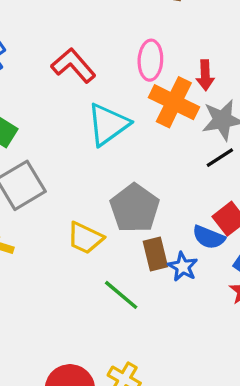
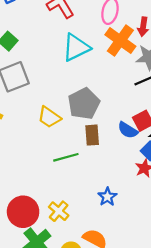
blue star: (183, 267) -> (107, 197), moved
green line: (121, 295) -> (66, 157), turned -65

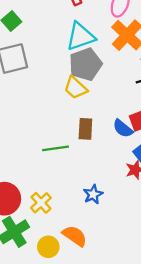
gray pentagon: (84, 104) -> (86, 64), moved
yellow trapezoid: (49, 117) -> (75, 88), moved

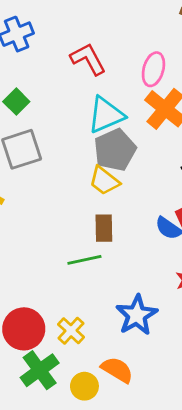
brown rectangle: (85, 129) -> (104, 228), moved
blue star: (93, 194) -> (137, 315), size x1.6

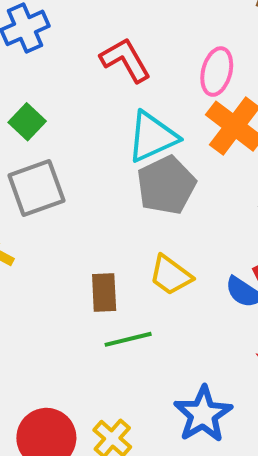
yellow trapezoid: (104, 181) -> (171, 275), moved
brown rectangle: (104, 228) -> (104, 292), moved

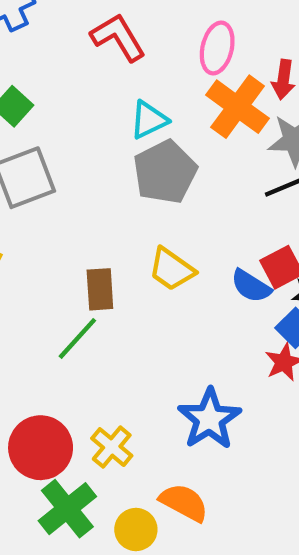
cyan triangle: (152, 137) -> (149, 120), size x0.7
green line: (128, 339) -> (77, 338), moved, turned -33

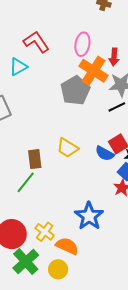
cyan triangle: (149, 120) -> (18, 67), moved
gray pentagon: (165, 172) -> (75, 91), moved
orange semicircle: (184, 502) -> (67, 246), moved

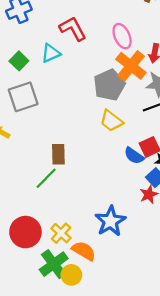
pink ellipse: (82, 44) -> (122, 36), turned -40
yellow trapezoid: (67, 148) -> (111, 121), moved
green cross: (26, 262) -> (54, 264), moved

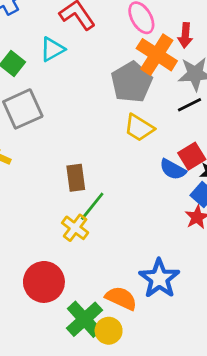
green line: (46, 178) -> (92, 206), moved
blue star: (110, 221) -> (159, 279), moved
yellow cross: (61, 233) -> (75, 228), moved

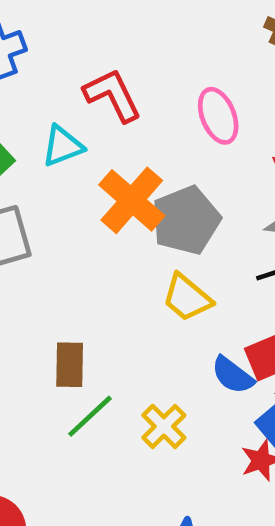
orange cross: (157, 55) -> (132, 200), moved
yellow cross: (75, 228) -> (164, 426), moved

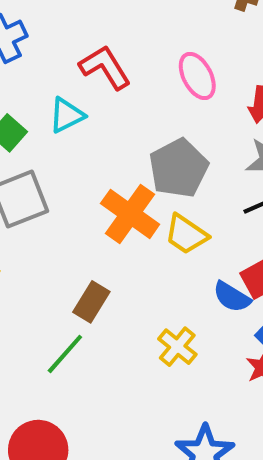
orange cross: (132, 200) -> (130, 214), moved
brown rectangle: (70, 365) -> (91, 302), turned 36
green line: (90, 416) -> (65, 354), moved

